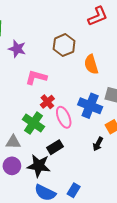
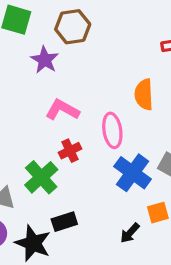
brown hexagon: (64, 45) -> (73, 27), moved
orange semicircle: (91, 64) -> (144, 95), moved
pink ellipse: (64, 117) -> (112, 130), moved

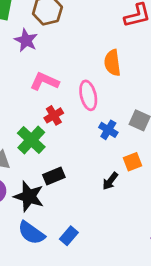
blue cross: (133, 173) -> (108, 130), size x0.6

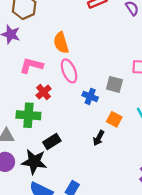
orange semicircle: (112, 63) -> (61, 43), moved
green cross: (31, 140) -> (28, 115), turned -30
orange square: (133, 162) -> (114, 119), turned -32

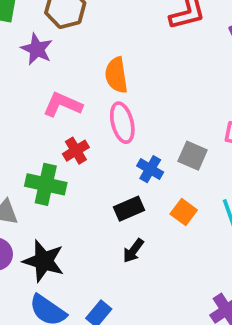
black arrow: (99, 138) -> (133, 251), moved
black rectangle: (52, 142) -> (129, 209), moved

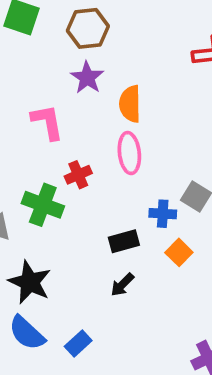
purple star: (37, 49) -> (87, 78), moved
pink L-shape: (63, 105) -> (47, 122), moved, turned 48
blue cross: (150, 169) -> (163, 214), moved, turned -35

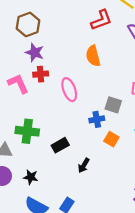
orange semicircle: (130, 104) -> (93, 56), moved
red cross: (78, 175) -> (41, 74), moved, turned 32
black rectangle: (124, 241) -> (60, 145), moved
black star: (30, 282) -> (31, 177), size x0.6

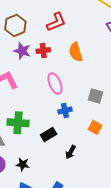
red L-shape: (101, 20) -> (56, 22), moved
red cross: (41, 74) -> (43, 51), moved
blue cross: (97, 119) -> (65, 111), moved

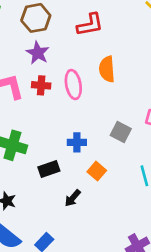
red cross: (43, 51) -> (41, 85), moved
pink ellipse: (55, 83) -> (73, 85), moved
orange square: (95, 127) -> (97, 171), moved

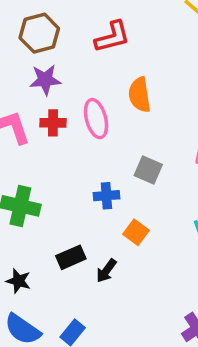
purple star: (38, 53) -> (45, 80), turned -30
gray square: (121, 132) -> (148, 170), moved
black rectangle: (49, 169) -> (71, 257), moved

